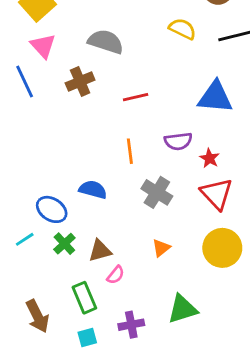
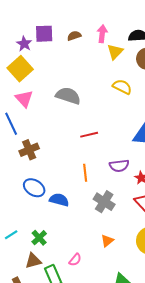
brown cross: (80, 81) -> (29, 150), moved
blue ellipse: (52, 209) -> (34, 188), moved
brown triangle: (100, 251) -> (33, 261), moved

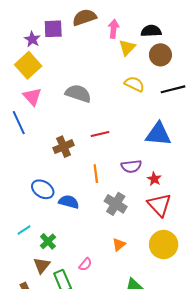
brown semicircle: (74, 36) -> (84, 17), moved, size x1.6
brown cross: (29, 150) -> (64, 147), moved
cyan line: (11, 235) -> (24, 230), moved
brown triangle: (33, 261) -> (42, 265), turned -36

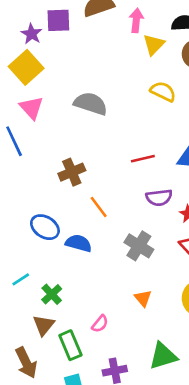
red line: (100, 134) -> (143, 159), moved
orange line: (96, 174) -> (99, 207), moved, turned -30
orange triangle: (119, 245) -> (143, 298), turned -32

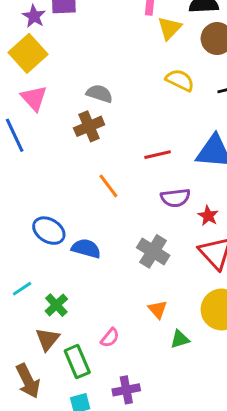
gray semicircle: (91, 104) -> (99, 94), size x0.7
brown cross: (72, 172) -> (89, 126), moved
orange line: (99, 207) -> (108, 186), moved
green triangle: (163, 356) -> (180, 339), moved, size x0.6

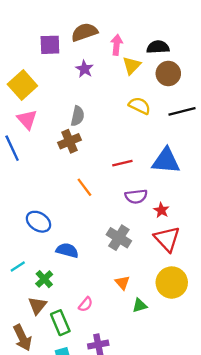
purple star: (34, 16) -> (84, 69), moved
gray semicircle: (99, 94) -> (78, 116), turned 84
blue semicircle: (86, 248) -> (67, 250), moved

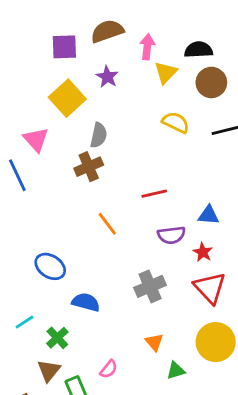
yellow square: (22, 85) -> (67, 98), moved
blue triangle: (166, 161) -> (209, 215), moved, size x0.6
gray cross: (119, 238) -> (150, 286), turned 35

